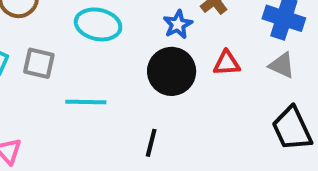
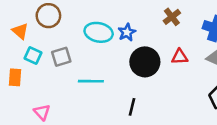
blue star: (178, 24) -> (127, 32), moved
gray square: (39, 63) -> (61, 57), turned -30

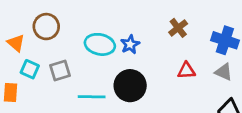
black circle: (145, 62) -> (130, 86), moved

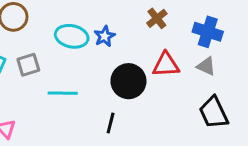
red triangle: (186, 71) -> (166, 65), size x1.4
black circle: (130, 86) -> (128, 81), moved

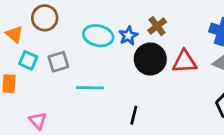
brown cross: (157, 18) -> (157, 26), moved
black circle: (128, 81) -> (150, 59), moved

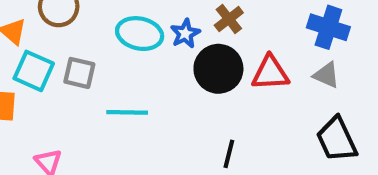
cyan square: (28, 60) -> (34, 71), size x1.4
gray square: (58, 62) -> (79, 73), turned 30
black line: (134, 115) -> (229, 154), moved

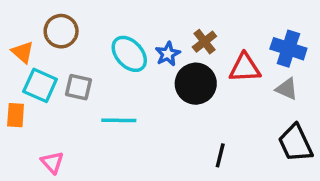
cyan ellipse: (140, 34) -> (129, 54), turned 36
red triangle: (270, 73) -> (245, 68), moved
black line: (229, 154) -> (220, 155), moved

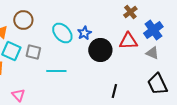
brown cross: (204, 42) -> (130, 12), moved
blue cross: (288, 49) -> (153, 30), turned 36

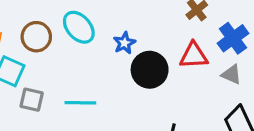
brown circle: (23, 20) -> (36, 37), moved
cyan ellipse: (62, 33) -> (79, 27), moved
gray square: (33, 52) -> (32, 100), moved

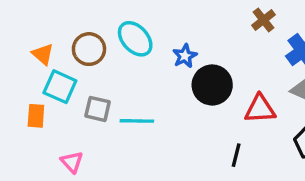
red triangle: (194, 56) -> (260, 109), moved
gray square: (32, 100) -> (98, 109), moved

